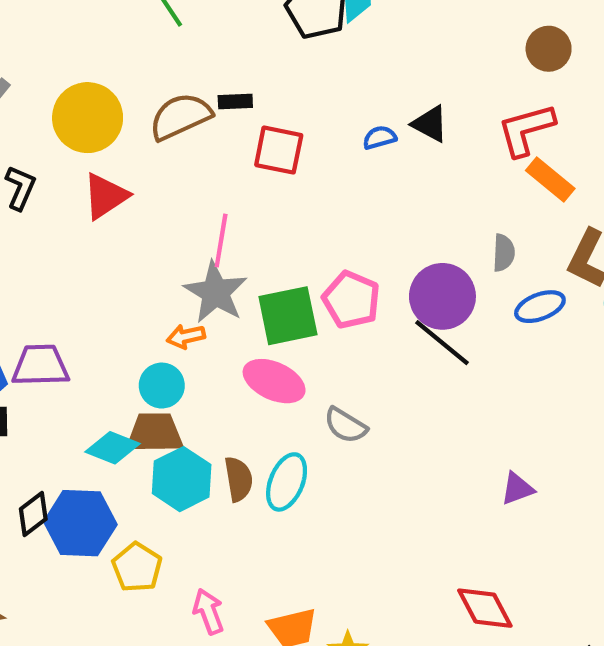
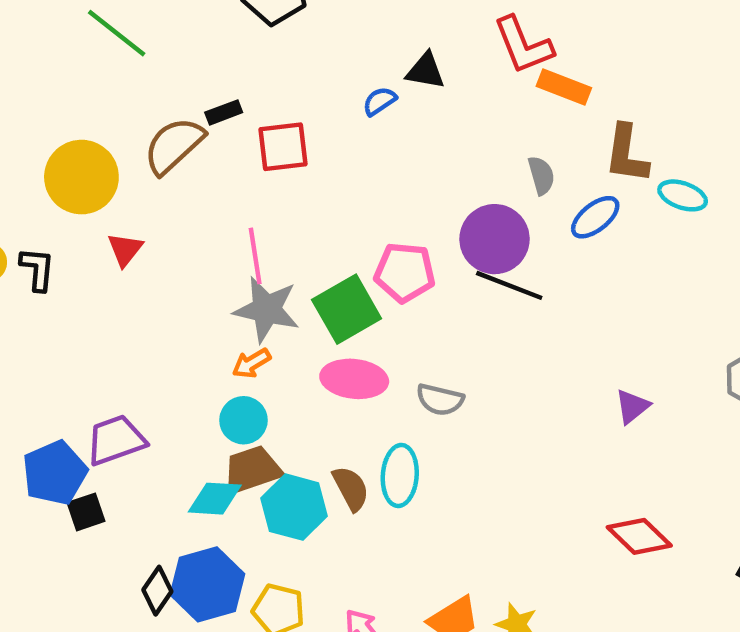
red L-shape: (526, 130) -> (523, 45), turned -78
red triangle: (105, 196) -> (125, 250), size x0.7

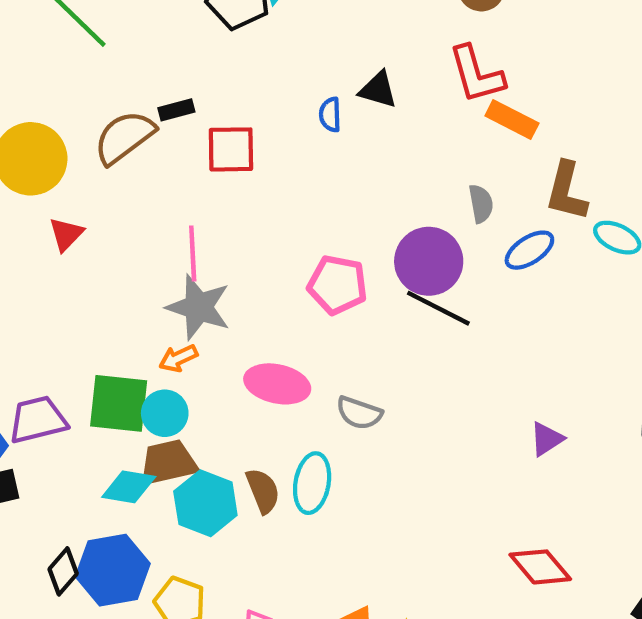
blue semicircle: (380, 101) -> (330, 115), turned -64
green square: (347, 309) -> (119, 403), moved, turned 30

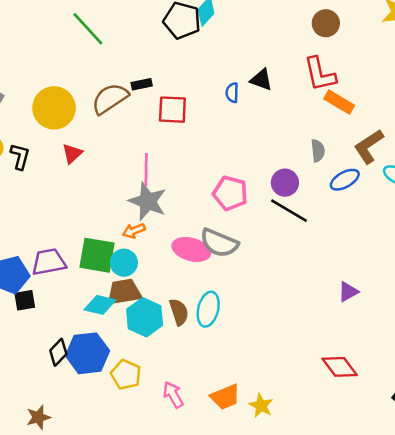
brown L-shape: (567, 191) -> (369, 146), turned 39
purple circle: (429, 261) -> (285, 183), size x0.7
gray semicircle: (359, 413) -> (219, 243), moved, size x1.4

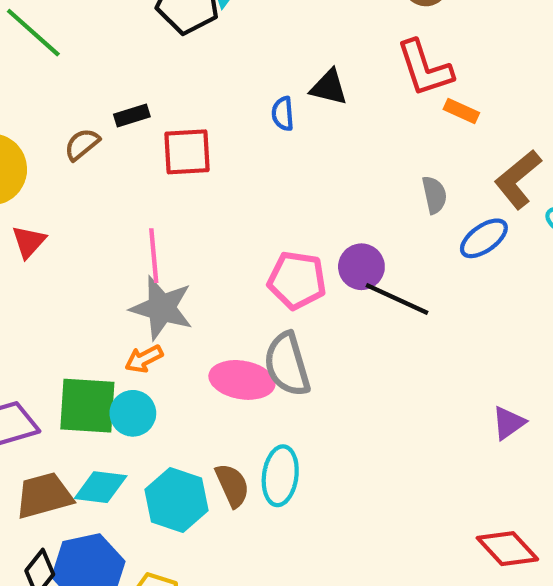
brown semicircle: (110, 99) -> (82, 144), size x0.6
orange rectangle: (339, 102) -> (461, 111), size x0.7
purple circle: (285, 183) -> (361, 267), moved
gray semicircle: (219, 243) -> (287, 364), turned 57
brown trapezoid: (124, 292) -> (44, 495), moved

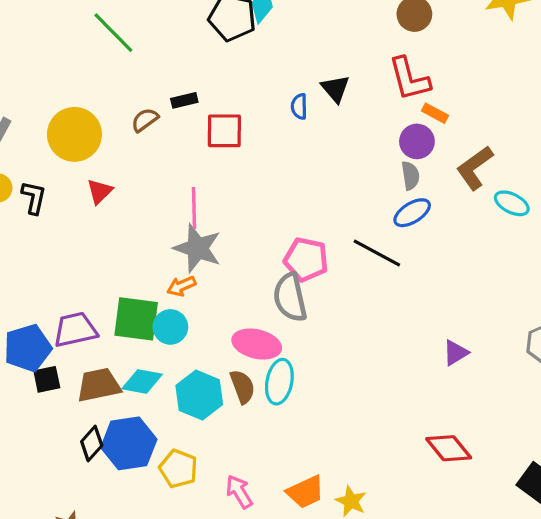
black triangle: (329, 87) -> (335, 89), turned 32
blue ellipse: (484, 238) -> (412, 213), moved
purple circle: (361, 267) -> (417, 141), moved
pink pentagon: (297, 280) -> (306, 259), moved
pink ellipse: (242, 380) -> (257, 344), moved

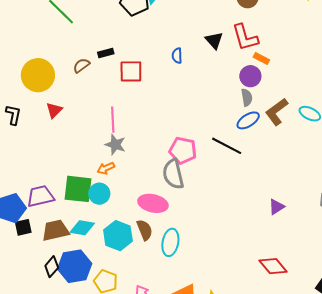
black triangle: (335, 89) -> (214, 40), moved
brown L-shape: (475, 168) -> (277, 112), moved
gray star: (197, 248) -> (115, 145), size x0.7
cyan ellipse: (279, 382) -> (170, 242), moved

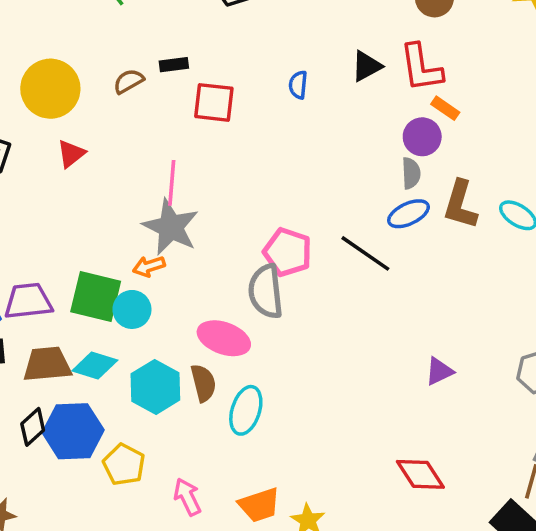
black triangle: (214, 40) -> (367, 66), turned 36
brown L-shape: (277, 112) -> (460, 205), turned -44
gray star: (115, 145) -> (171, 227), size x1.5

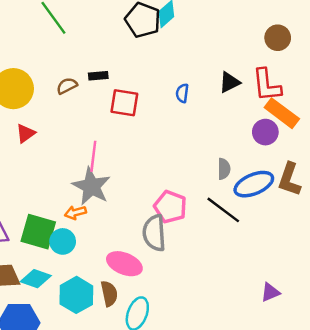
orange rectangle: (445, 108) -> (282, 113), size x1.8
gray semicircle: (411, 173) -> (224, 169), moved
blue ellipse: (408, 214) -> (254, 184), size x1.4

